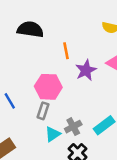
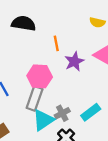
gray rectangle: (43, 111) -> (35, 98), size x1.5
cyan triangle: (53, 134) -> (43, 120), size x1.5

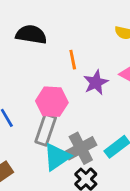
gray cross: (62, 113) -> (81, 148), size x1.5

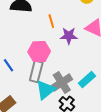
purple star: (96, 82) -> (69, 36), turned 30

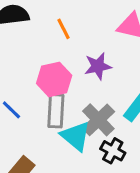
purple star: (69, 36) -> (98, 66), moved
cyan triangle: (45, 90) -> (76, 136), turned -30

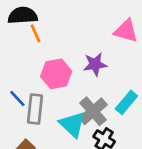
orange line: (63, 29) -> (35, 33), moved
gray rectangle: (56, 111) -> (35, 109), moved

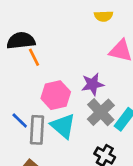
gray cross: (93, 111) -> (101, 112), moved
cyan triangle: (72, 124) -> (63, 126), moved

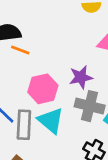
orange line: (34, 57) -> (20, 50), turned -42
gray cross: (101, 112) -> (90, 106), turned -32

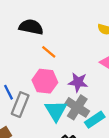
orange line: (20, 50) -> (49, 52), moved
cyan triangle: (51, 120) -> (56, 111), moved

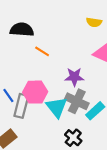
pink hexagon: (45, 81) -> (35, 92), moved

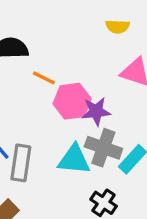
pink hexagon: (35, 92) -> (72, 101), moved
cyan triangle: (57, 107) -> (74, 160), turned -40

